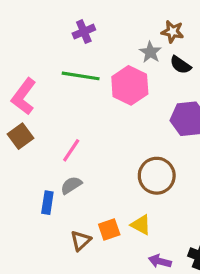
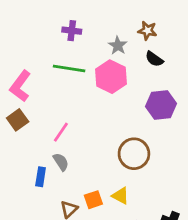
purple cross: (84, 32) -> (72, 31), turned 30
gray star: (150, 52) -> (118, 45), moved
gray semicircle: (71, 185) -> (61, 162), turned 90

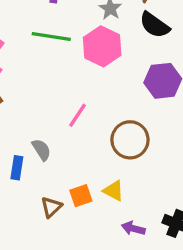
black semicircle: (154, 59) -> (155, 25), size x1.4
pink line: (61, 132) -> (78, 115), moved

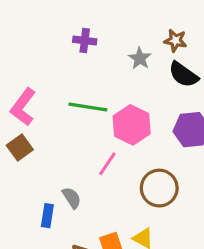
green line: (51, 37) -> (88, 107), moved
pink hexagon: (102, 46) -> (132, 125), moved

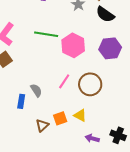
pink line: (107, 164) -> (64, 81), moved

